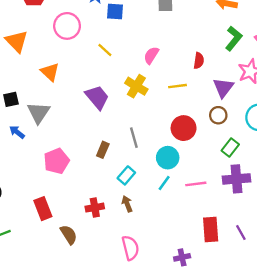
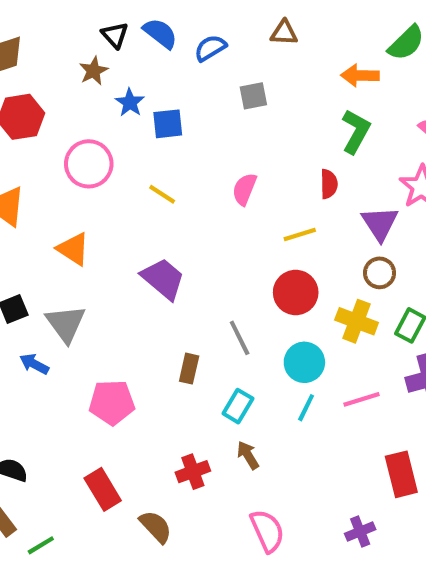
green L-shape: (234, 38) -> (356, 131), moved
yellow cross: (136, 86) -> (357, 321), moved
red circle: (184, 128) -> (296, 292), moved
pink pentagon: (57, 161) -> (112, 402), turned 30

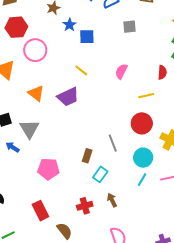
pink circle: (89, 164) -> (35, 50), moved
purple trapezoid: (163, 279) -> (68, 97), moved, turned 110
cyan rectangle: (238, 406) -> (100, 174), moved

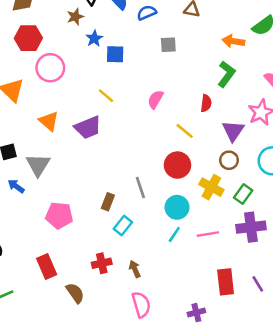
yellow line: (146, 96) -> (185, 131), turned 49
brown arrow: (112, 200) -> (135, 269), moved

